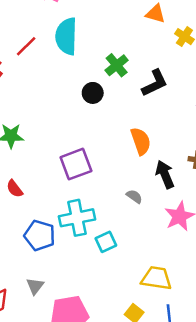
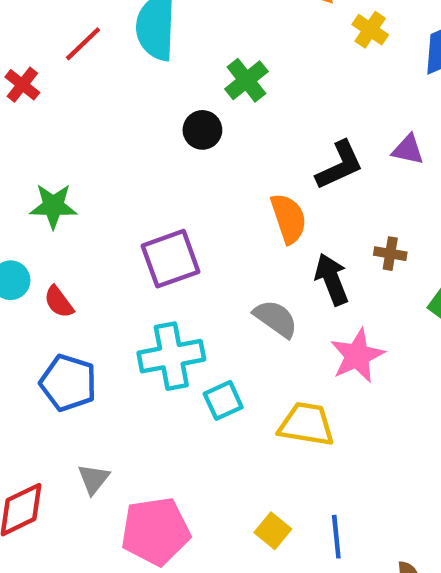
black L-shape: (155, 83) -> (340, 165), moved
gray semicircle: (134, 196) -> (276, 319), size x1.5
blue pentagon: (40, 235) -> (68, 383), moved
yellow trapezoid: (157, 278) -> (306, 424), moved

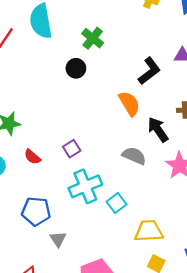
purple square: (170, 259) -> (72, 149), moved, size x0.6
red semicircle: (59, 302) -> (32, 157), moved
yellow trapezoid: (306, 424) -> (149, 231), moved
gray triangle: (94, 479) -> (58, 239), moved

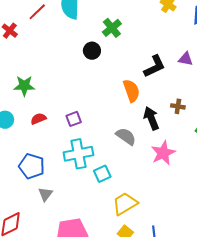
red semicircle: (32, 157) -> (38, 119), turned 105
yellow trapezoid: (149, 231) -> (125, 204), turned -40

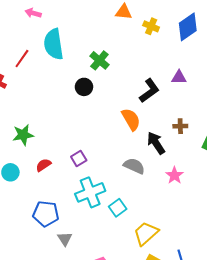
pink star: (163, 153) -> (174, 175), size x0.7

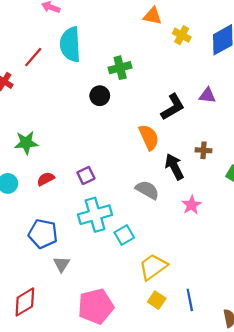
green cross: (99, 60) -> (120, 68), turned 30

